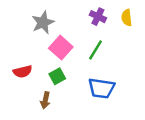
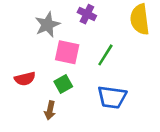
purple cross: (98, 17) -> (87, 14), moved
yellow semicircle: (127, 18) -> (140, 19), size x1.6
pink square: (61, 48) -> (67, 52), turned -30

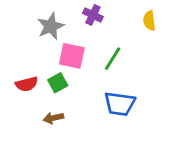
yellow semicircle: (140, 19) -> (149, 21), size x0.6
green square: (63, 84) -> (58, 83), moved
brown arrow: (50, 110) -> (53, 118), turned 66

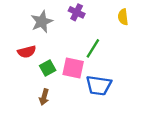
pink square: (72, 56) -> (73, 68), moved
red semicircle: (27, 84) -> (27, 52), moved
brown arrow: (53, 118) -> (44, 97), turned -63

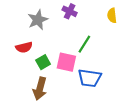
brown arrow: (44, 97) -> (40, 89), size x1.5

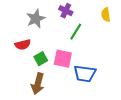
green line: (84, 44) -> (76, 32), moved

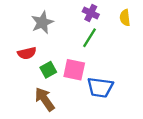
purple cross: (66, 11) -> (91, 13), moved
brown arrow: (38, 84) -> (45, 99), turned 130

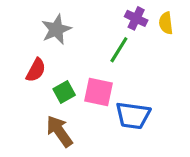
purple cross: (91, 13) -> (136, 18), moved
red semicircle: (27, 53) -> (36, 70), turned -48

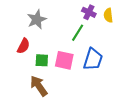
green square: (64, 92) -> (42, 60), turned 32
blue trapezoid: (133, 116) -> (93, 59), moved, turned -80

